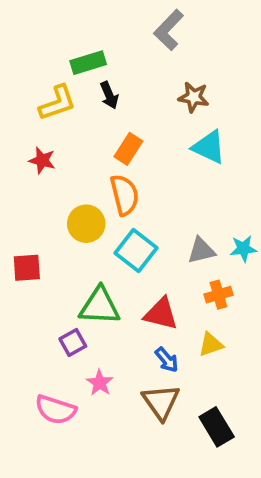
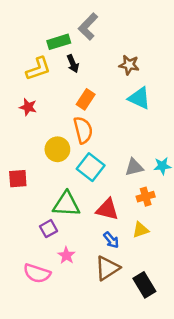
gray L-shape: (169, 30) -> (88, 27), moved
brown triangle: (161, 402) -> (107, 268), turned 32

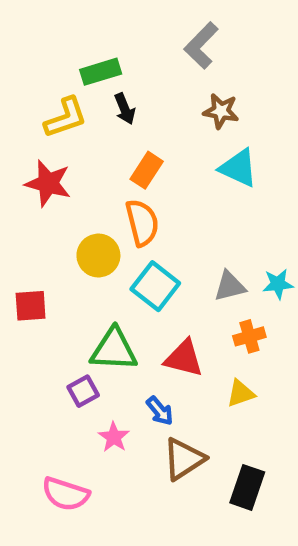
gray L-shape: (88, 27) -> (201, 45), moved
red star: (28, 107) -> (48, 183), size x1.5
blue arrow: (111, 240) -> (160, 411), moved
pink semicircle: (37, 273) -> (66, 494), moved
black rectangle: (144, 285) -> (247, 487), turned 50

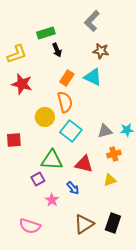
yellow L-shape: (66, 118) -> (17, 54), moved
cyan triangle: (238, 168) -> (93, 77), moved
brown triangle: (184, 459) -> (84, 224), moved

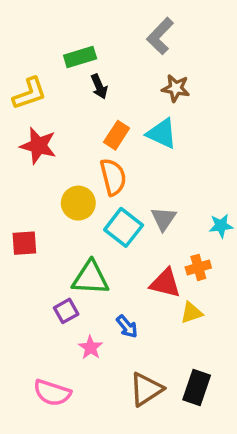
gray triangle: (105, 131) -> (164, 219), moved, turned -42
red triangle: (84, 164) -> (165, 283), moved

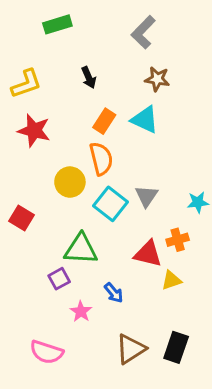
green rectangle: (80, 57) -> (57, 24), moved
red square: (24, 243) -> (22, 218), turned 35

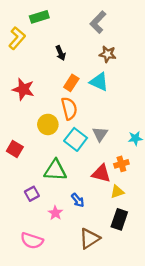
yellow L-shape: (26, 84) -> (17, 38), moved, turned -30
purple square: (59, 279) -> (32, 194), moved
black rectangle: (176, 347) -> (119, 219), moved

